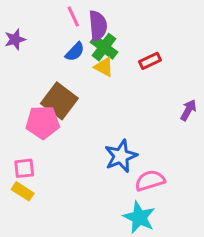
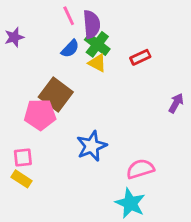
blue star: (121, 156) -> (92, 146), moved

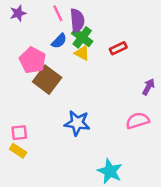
purple star: (14, 37) -> (18, 13), moved
pink pentagon: (40, 115) -> (33, 60), moved, turned 30
blue star: (92, 146) -> (77, 123), turned 30
pink semicircle: (140, 169) -> (138, 121), moved

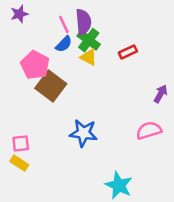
pink line: (58, 13) -> (64, 24), moved

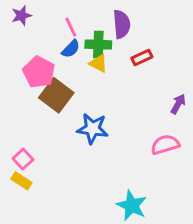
purple semicircle: (83, 22) -> (122, 24), moved
green cross: (89, 40) -> (98, 45), turned -35
blue star: (83, 133) -> (93, 129), moved
pink square: (21, 143) -> (23, 159), turned -36

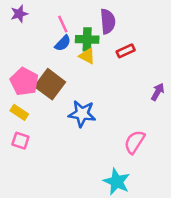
pink pentagon: (39, 72) -> (24, 82), moved
pink semicircle: (165, 145) -> (135, 142), moved, turned -40
pink square: (23, 159) -> (20, 141), turned -30
yellow rectangle: (21, 181) -> (19, 112), moved

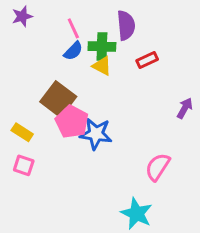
pink pentagon: (24, 82) -> (72, 122), moved

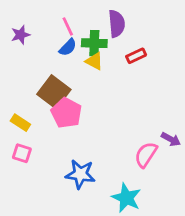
purple star: (22, 16) -> (20, 35), moved
purple arrow: (185, 108) -> (171, 139), moved, turned 90
blue star: (96, 134) -> (80, 174), moved

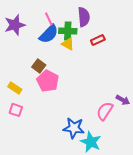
purple star: (20, 35) -> (15, 25), size x1.5
blue semicircle: (68, 47) -> (49, 34), size x1.5
brown square: (54, 92) -> (39, 66), size x0.6
blue star: (80, 174) -> (74, 128), moved

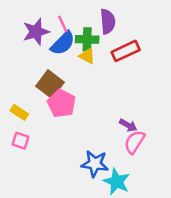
purple star: (15, 25) -> (36, 32), moved
red rectangle: (98, 40) -> (126, 51), size x1.5
brown square: (39, 66) -> (50, 84), size x1.5
purple arrow: (123, 100) -> (128, 125), moved

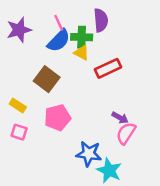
purple star: (36, 32) -> (19, 30), moved
red rectangle: (126, 51) -> (108, 68), moved
pink pentagon: (62, 103) -> (57, 118), moved, turned 30

